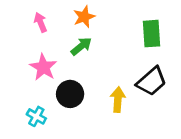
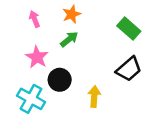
green rectangle: (152, 34) -> (129, 29), turned -45
yellow arrow: (118, 100) -> (94, 96), moved
cyan cross: (36, 116) -> (31, 99), size x1.6

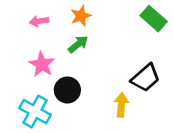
pink arrow: (35, 19) -> (39, 21), turned -77
green rectangle: (129, 29) -> (154, 19), moved
yellow arrow: (94, 96) -> (121, 105), moved

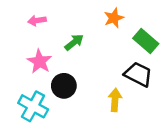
orange star: (81, 16) -> (114, 18), moved
green rectangle: (154, 19) -> (146, 41), moved
black trapezoid: (146, 78) -> (138, 74), turned -112

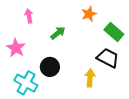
pink arrow: (37, 20) -> (29, 16), turned 88
pink star: (39, 61) -> (16, 48), moved

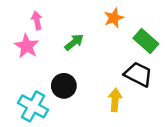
pink star: (16, 48) -> (27, 46), moved

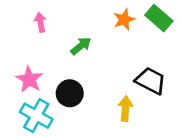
green rectangle: (146, 41) -> (159, 18), moved
pink star: (27, 46) -> (29, 79), moved

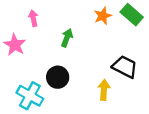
green arrow: (81, 46) -> (67, 38), turned -30
pink star: (29, 79) -> (15, 45), moved

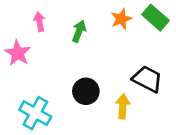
green arrow: (67, 38) -> (79, 31), moved
black circle: (58, 77) -> (86, 91), moved

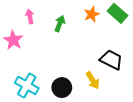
black circle: (86, 91) -> (62, 88), moved
yellow arrow: (123, 106) -> (93, 80), turned 144

